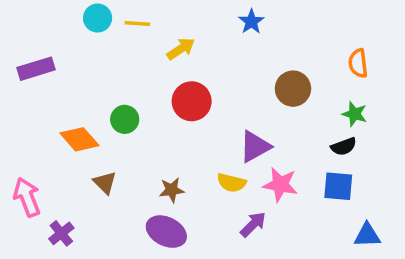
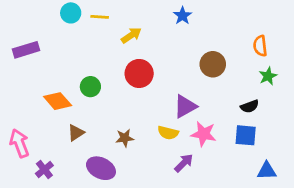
green star: (355, 114) -> (268, 76), moved, turned 30
brown triangle: (105, 183) -> (76, 133), turned 42
purple ellipse: (166, 232) -> (101, 168), moved

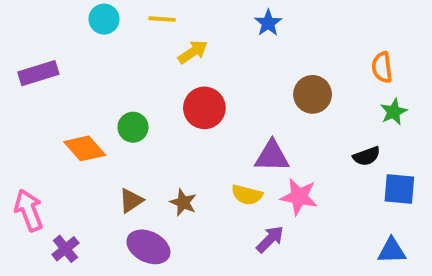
yellow line: (100, 17) -> (162, 19), moved
purple triangle: (185, 106) -> (272, 156), turned 30
brown triangle: (76, 133) -> (131, 201), moved
blue square: (246, 135) -> (399, 189), moved
brown star: (125, 138) -> (183, 202), turned 30

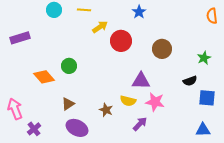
orange semicircle: (382, 67) -> (212, 16), moved
red circle: (204, 108) -> (121, 41), moved
brown star: (183, 202) -> (106, 110), moved

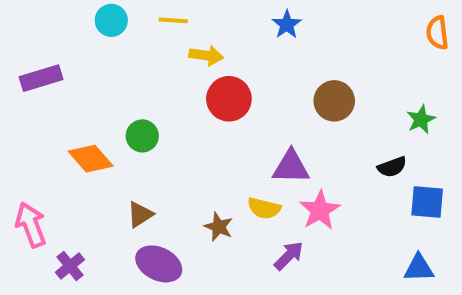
yellow arrow: (100, 27) -> (206, 55), turned 42
red circle: (121, 41) -> (229, 99), moved
pink star: (155, 102) -> (320, 210), turned 30

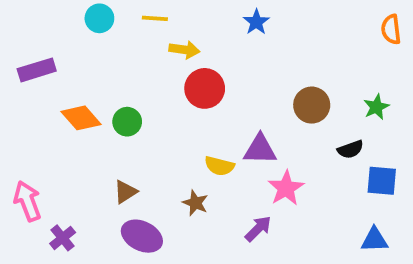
brown circle: (334, 101) -> (312, 105), moved
orange diamond: (91, 159) -> (81, 118), moved
yellow semicircle: (264, 208) -> (219, 166), moved

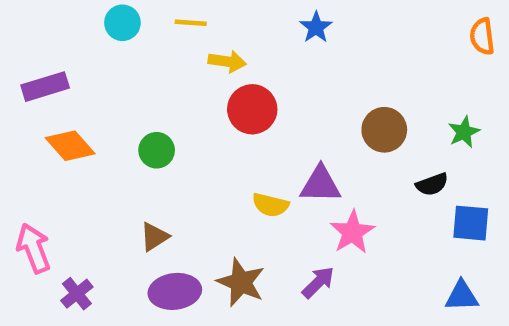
orange diamond: (81, 118) -> (70, 146), moved
brown star: (195, 203) -> (241, 282), moved, size x1.5
purple ellipse: (142, 236) -> (175, 291), turned -33

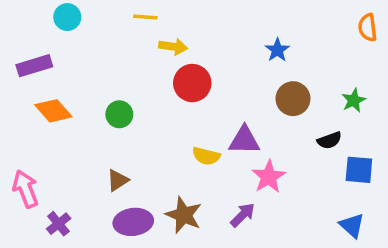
cyan circle: (122, 23) -> (67, 17), moved
blue star: (316, 27) -> (277, 50), moved
blue triangle: (462, 296) -> (352, 225), turned 44

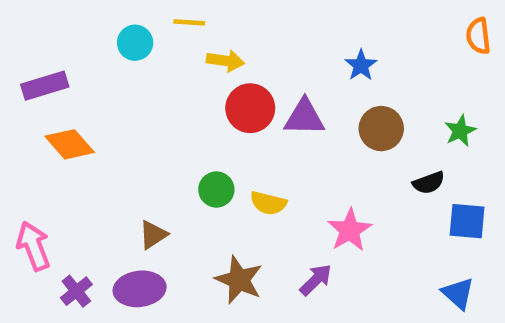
cyan circle: (67, 17) -> (135, 43), moved
green circle: (119, 114) -> (216, 190), moved
purple triangle: (244, 140) -> (304, 117), moved
purple ellipse: (133, 222) -> (140, 289), moved

